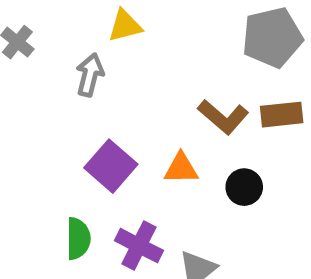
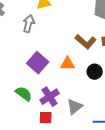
green semicircle: (78, 239) -> (24, 94), turned -54
purple cross: (139, 246) -> (50, 97), turned 30

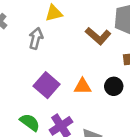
brown L-shape: (86, 42) -> (98, 36), moved
black circle: (95, 72) -> (114, 86), moved

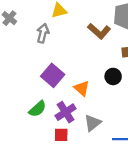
orange triangle: (83, 86) -> (82, 88), moved, turned 42
green semicircle: (30, 122) -> (37, 109), turned 102

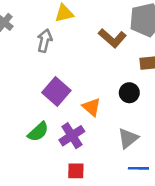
gray triangle: (93, 123) -> (128, 138), moved
red square: (61, 135) -> (76, 171), moved

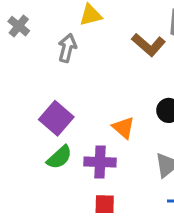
purple square: (56, 91) -> (56, 118), moved
purple cross: (72, 136) -> (100, 162), turned 35

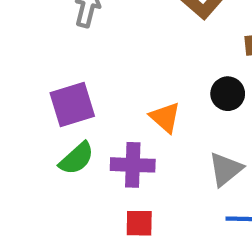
purple square: (56, 118) -> (72, 104), turned 32

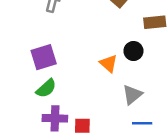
orange triangle: (165, 117) -> (109, 63), moved
purple cross: (133, 165) -> (55, 118), moved

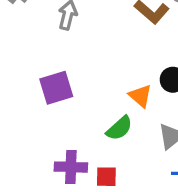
green semicircle: (46, 88) -> (119, 128), moved

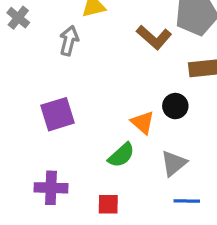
purple cross: (71, 167) -> (51, 188), moved

